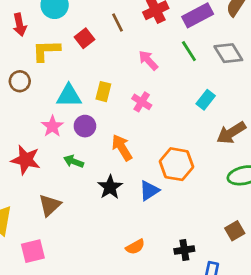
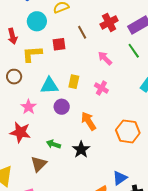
red square: (84, 38) -> (59, 44), turned 32
pink star: (52, 126) -> (29, 107), moved
green arrow: (74, 161) -> (53, 144), moved
blue triangle: (149, 191) -> (120, 178), moved

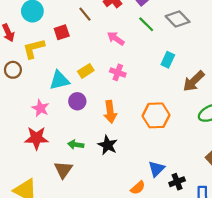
brown circle: (14, 77) -> (13, 70), moved
yellow rectangle: (74, 82) -> (86, 71), turned 56
orange arrow: (89, 121) -> (110, 112), turned -144

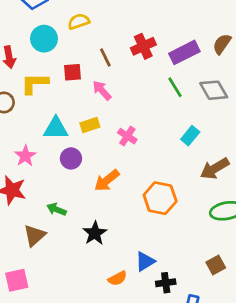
pink arrow: (116, 38) -> (102, 90), moved
orange arrow: (110, 112) -> (107, 181), turned 45
black star: (108, 145) -> (95, 233), moved

